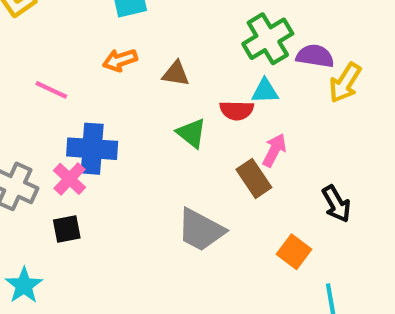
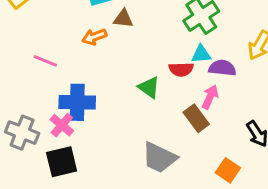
purple semicircle: (315, 56) -> (222, 68), moved
brown triangle: (176, 74) -> (123, 19), moved
black square: (67, 229) -> (62, 162), size x1.5

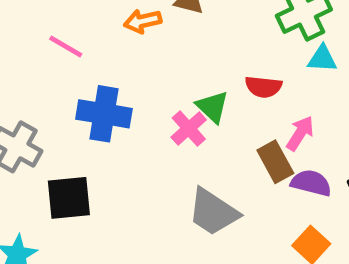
cyan triangle: (201, 54) -> (322, 59), moved
purple semicircle: (222, 68) -> (311, 183), moved
pink cross: (62, 125) -> (189, 128), moved

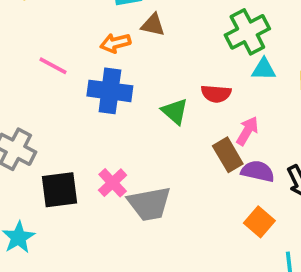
blue cross: (104, 114) -> (110, 91), moved
pink cross: (189, 128) -> (113, 183), moved
gray trapezoid: (213, 212) -> (149, 204), moved, turned -42

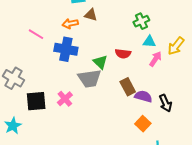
green cross: (247, 32) -> (141, 21), size x0.7
pink arrow: (247, 131) -> (156, 59), moved
gray trapezoid: (149, 204) -> (90, 78), moved

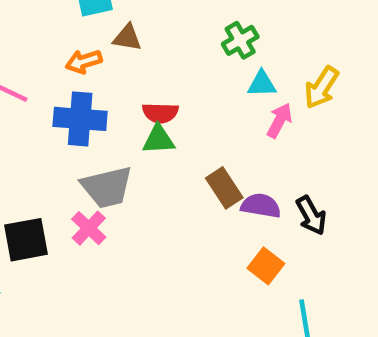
red semicircle: (123, 54) -> (160, 113), moved
green triangle: (100, 62) -> (159, 139), turned -42
gray trapezoid: (90, 78) -> (107, 187), moved

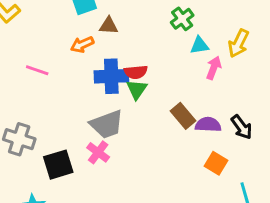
blue cross: (80, 119) -> (111, 76), moved
green triangle: (159, 139) -> (137, 89), turned -45

